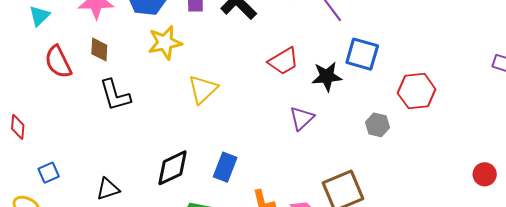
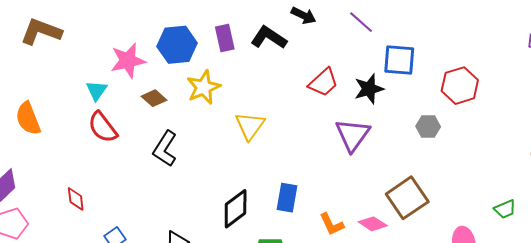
cyan triangle: (39, 16) -> (97, 91), moved
brown diamond: (99, 49) -> (154, 98), moved, turned -40
black L-shape: (115, 95) -> (165, 149), turned 60
purple triangle: (302, 118) -> (353, 135), size x1.4

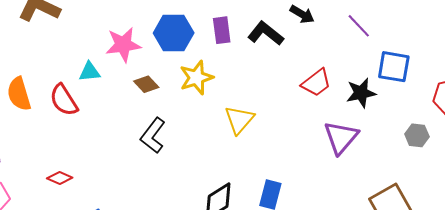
cyan triangle: (97, 91) -> (90, 72), turned 45
red semicircle: (103, 127) -> (64, 100), moved
red diamond: (76, 199) -> (60, 178), turned -65

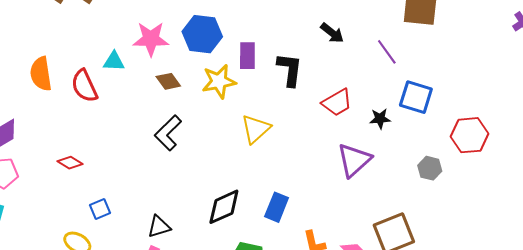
purple rectangle: (222, 30) -> (247, 56), moved
black L-shape: (266, 33) -> (290, 70), moved, turned 51
black star: (361, 93) -> (380, 119), size x0.7

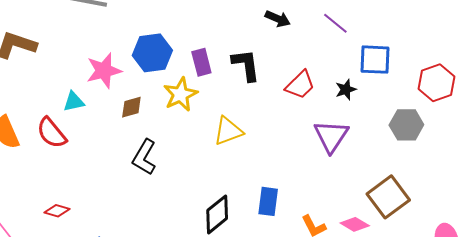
brown diamond: (168, 81) -> (131, 107), turned -55
yellow triangle: (256, 129) -> (228, 131), turned 36
gray hexagon: (430, 168) -> (406, 125), size x1.4

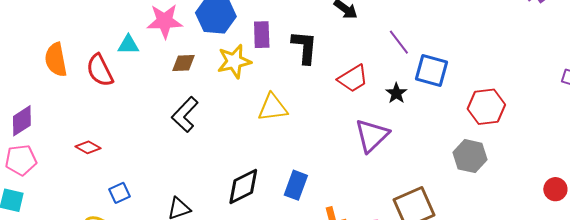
purple line: (335, 23) -> (399, 42), moved
black star: (346, 90) -> (396, 93), turned -30
gray hexagon: (406, 125) -> (470, 156), moved

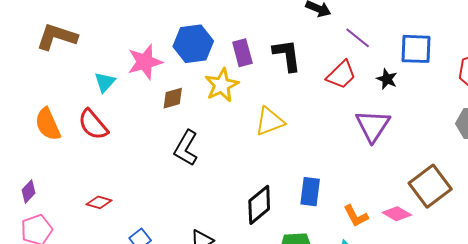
purple line: (399, 42) -> (358, 38), moved
cyan triangle: (128, 45) -> (105, 82), moved, turned -35
purple diamond: (22, 121) -> (29, 191), size x0.7

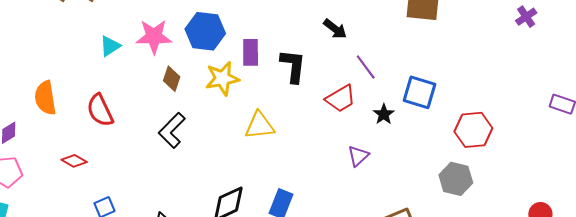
brown diamond: (173, 98) -> (172, 79), turned -70
orange semicircle: (48, 124) -> (45, 98), moved
red semicircle: (93, 125) -> (100, 110), moved
purple triangle: (373, 126) -> (358, 156), size x0.6

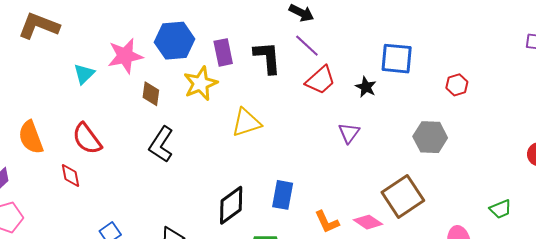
purple line: (366, 67) -> (307, 46), moved
red hexagon: (473, 130) -> (457, 85), size x0.6
red diamond: (74, 161) -> (71, 176), moved, turned 60
gray hexagon: (456, 179) -> (430, 137), moved

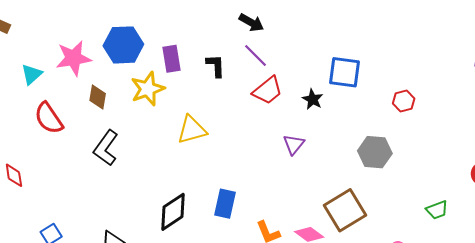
black L-shape: (267, 57) -> (216, 66), size x0.7
red semicircle: (87, 139) -> (49, 118), moved
green trapezoid: (501, 209) -> (437, 210), moved

